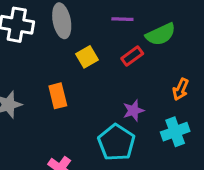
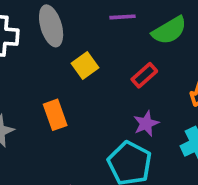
red rectangle: (132, 56) -> (144, 75), moved

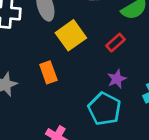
yellow square: (85, 66) -> (71, 35), size x1.5

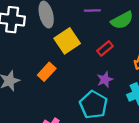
orange rectangle: (48, 72) -> (47, 72), turned 60

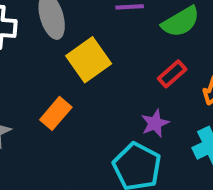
red rectangle: (105, 48) -> (172, 74), moved

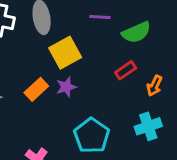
purple star: (155, 123) -> (66, 87), moved

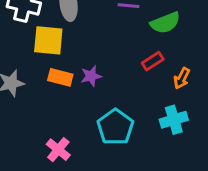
yellow square: (65, 53) -> (48, 40), moved, turned 32
orange rectangle: (36, 89) -> (60, 77), turned 55

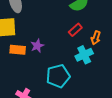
cyan cross: (174, 120) -> (84, 55), moved
cyan pentagon: (115, 127) -> (58, 76), turned 30

